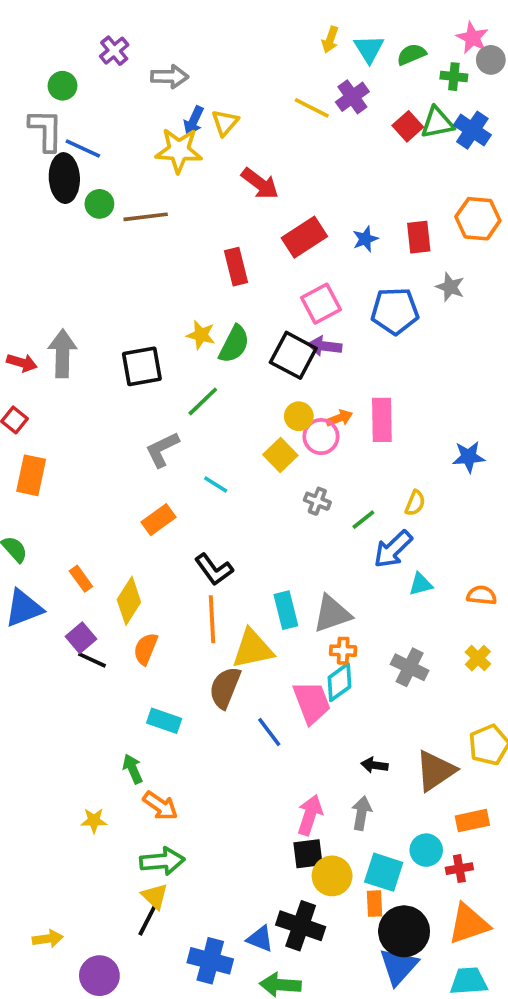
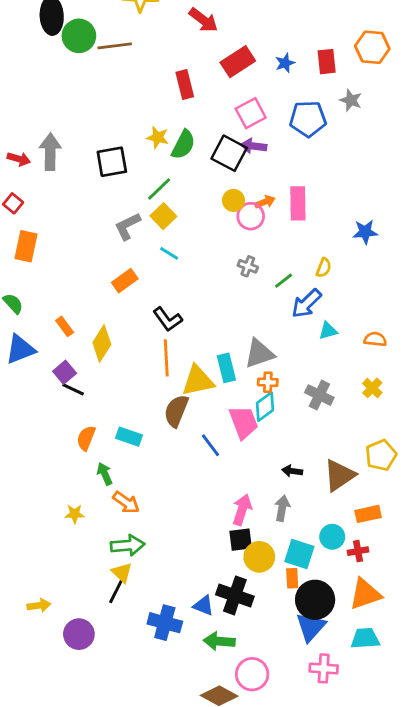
green circle: (99, 204) -> (79, 36), size x1.5
yellow square: (280, 455) -> (163, 216), moved
cyan rectangle: (286, 610) -> (226, 368), moved
orange semicircle: (146, 649) -> (86, 438), moved

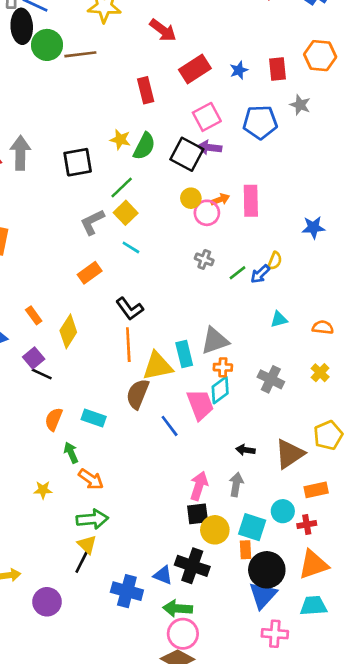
blue arrow: (306, 303) -> (260, 274), moved, size x0.7
pink circle: (252, 674) -> (183, 634), moved

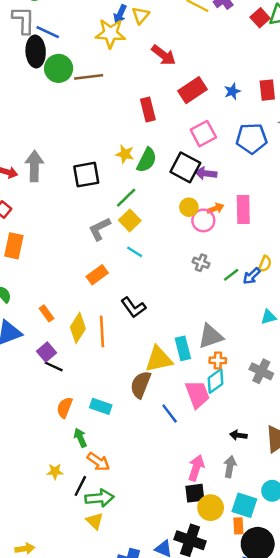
purple arrow: (210, 148) -> (206, 173), moved
orange line: (128, 345) -> (102, 331), moved
black line: (82, 562) -> (80, 486), moved

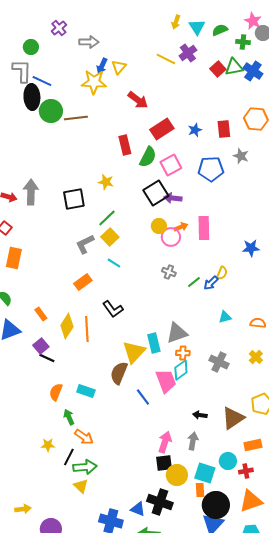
green semicircle: (147, 160) -> (148, 157), moved
black square: (185, 167) -> (156, 193), turned 30
yellow triangle: (159, 359) -> (134, 352), turned -35

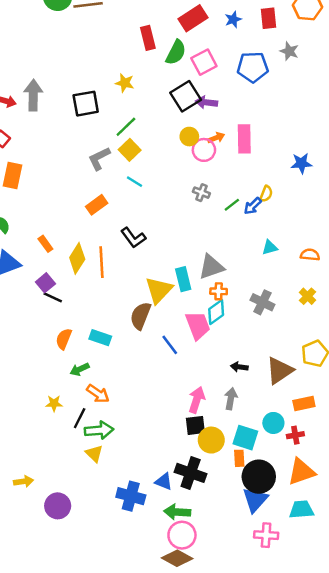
green arrow: (69, 417) -> (80, 369), turned -91

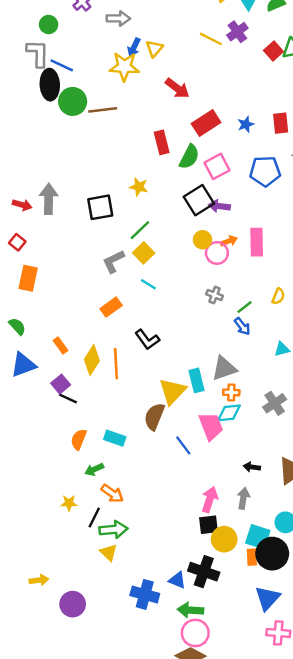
blue arrow: (253, 206) -> (242, 326), moved, turned -84
gray cross: (262, 302) -> (275, 403), turned 30
cyan diamond: (216, 312) -> (229, 413), turned 30
black circle: (259, 477) -> (272, 554), moved

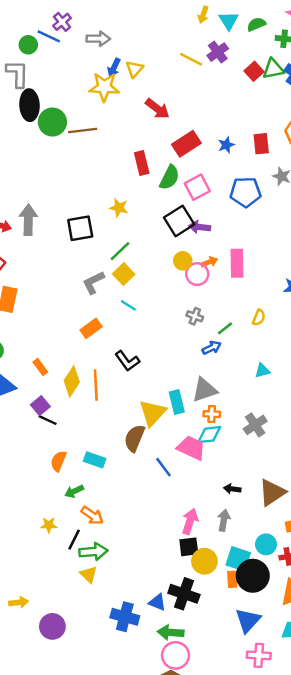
blue line: (62, 65) -> (49, 36), moved
blue arrow: (242, 326) -> (212, 348), moved, turned -78
pink trapezoid: (211, 426) -> (191, 448), turned -44

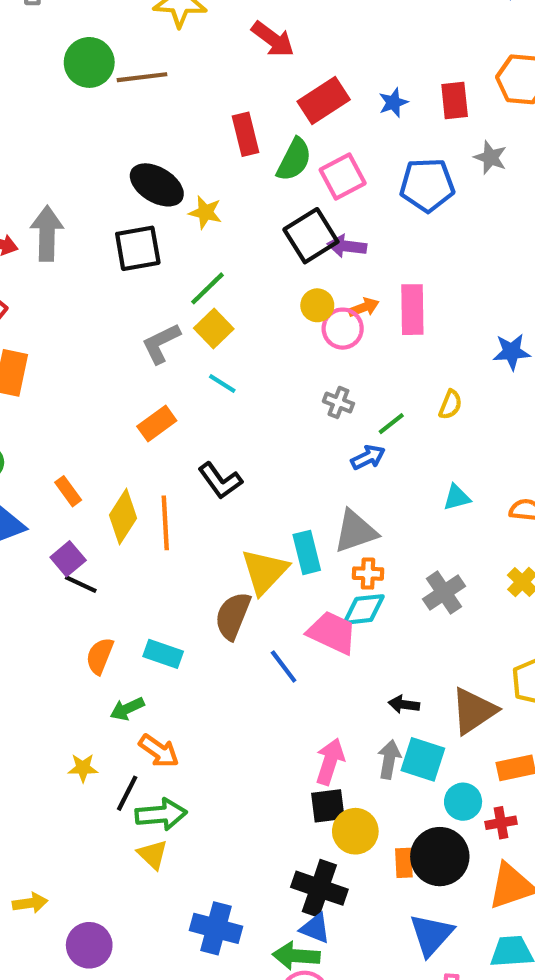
black ellipse: (29, 105) -> (157, 185), moved, turned -56
cyan square: (238, 559) -> (423, 759), moved
blue triangle: (157, 602) -> (315, 928), moved

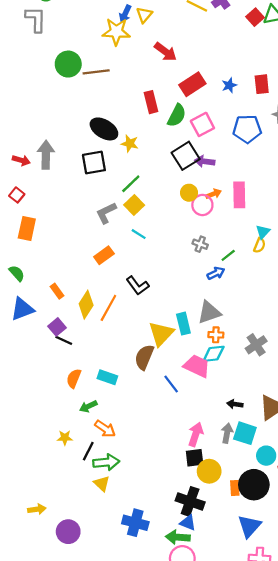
cyan triangle: (457, 498) -> (263, 232), moved, turned -32
orange line: (165, 523) -> (108, 308), turned 32

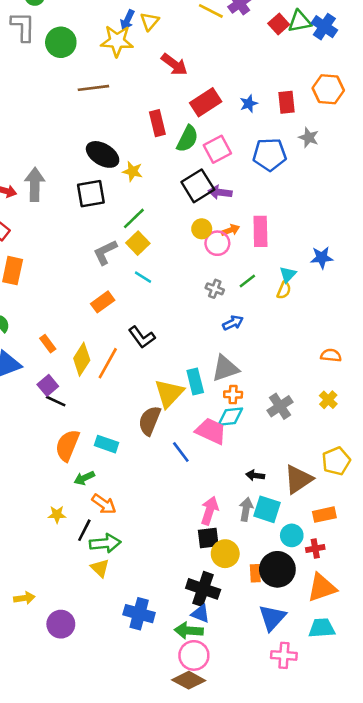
green circle: (68, 64) -> (61, 42), moved
green line: (228, 255) -> (247, 281), moved
orange semicircle: (74, 378) -> (67, 445), size x1.4

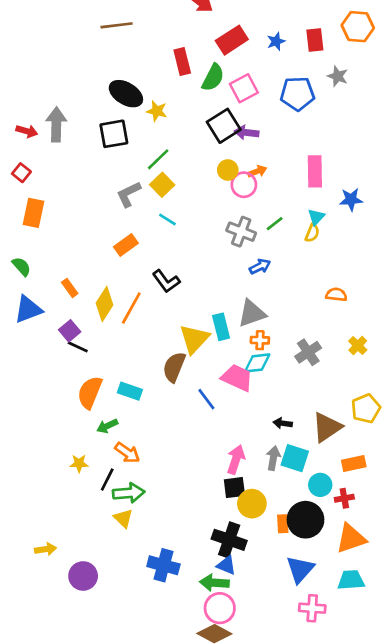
pink rectangle: (260, 231) -> (315, 171), moved
gray cross: (215, 289) -> (241, 232), size x1.5
orange semicircle: (331, 355) -> (336, 295), moved

